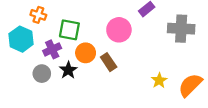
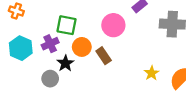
orange cross: (38, 15) -> (16, 11), moved
cyan hexagon: (21, 39) -> (21, 48), moved
gray circle: (42, 74) -> (50, 79), moved

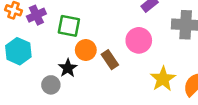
pink circle: (113, 25) -> (139, 40), moved
purple cross: (50, 44) -> (36, 15), moved
yellow star: (152, 73) -> (163, 79), size x1.5

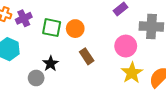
pink circle: (139, 40) -> (126, 46), moved
orange circle: (86, 50) -> (75, 29), moved

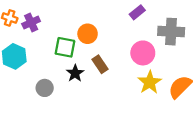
green square: (52, 28) -> (65, 47), moved
black star: (51, 64) -> (75, 73), moved

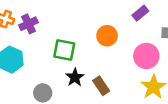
orange circle: (88, 34) -> (107, 36), moved
brown rectangle: (100, 64) -> (101, 86), moved

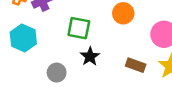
brown rectangle: (101, 86) -> (136, 65), moved, turned -36

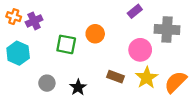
orange circle: (123, 13) -> (95, 34), moved
black star: (90, 56) -> (78, 87), moved

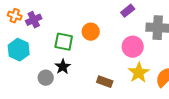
brown rectangle: (116, 77) -> (105, 82), moved
black star: (78, 87) -> (63, 67), moved

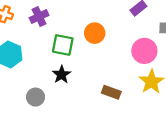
purple cross: (34, 20) -> (39, 17), moved
gray circle: (46, 78) -> (36, 97), moved

